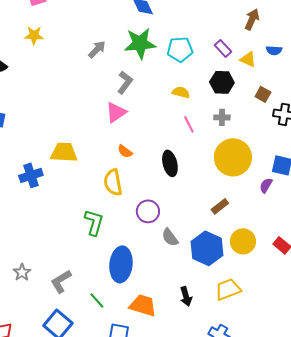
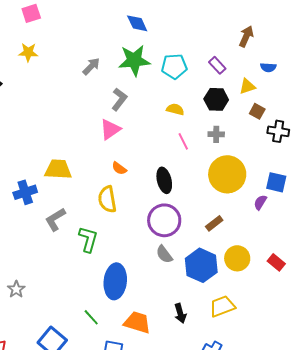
yellow triangle: (248, 59) -> (247, 86), moved, turned -42
purple circle: (148, 211) -> (164, 220), moved, size x1.4
gray L-shape: (61, 281) -> (55, 219), moved

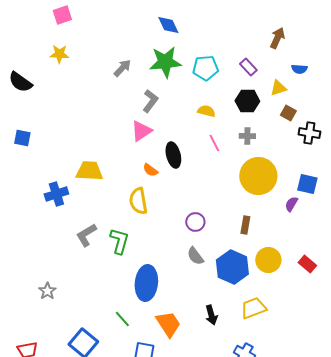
black ellipse: (164, 180) -> (173, 155), moved
gray L-shape: (55, 219) -> (86, 235), moved
purple circle: (164, 220) -> (195, 222), size x0.6
brown rectangle: (214, 223) -> (245, 225), turned -42
orange trapezoid: (137, 322) -> (168, 324), turned 40

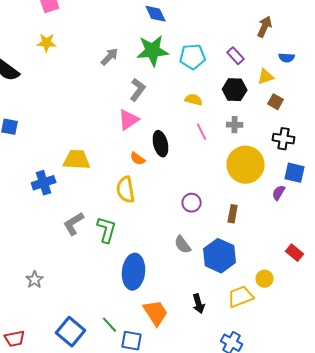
black cross: (309, 133) -> (284, 139), moved
purple circle: (195, 222) -> (192, 203), moved
yellow circle: (268, 260) -> (265, 279), moved, size x0.7
green line: (122, 319) -> (110, 325), moved

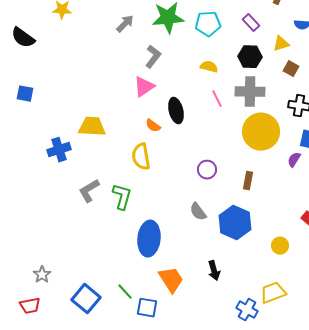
gray cross: (235, 125) -> (250, 92), size x1.8
gray star: (35, 280) -> (42, 275), moved
yellow trapezoid: (241, 297) -> (273, 293), moved

